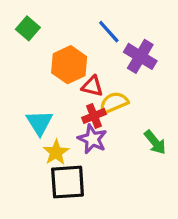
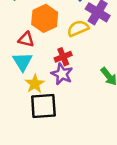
red triangle: (92, 86) -> (26, 39), moved
yellow semicircle: (114, 103) -> (78, 28), moved

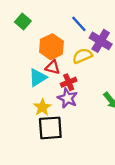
red triangle: (26, 39) -> (53, 67), moved
cyan triangle: (22, 62) -> (38, 78), moved, turned 30

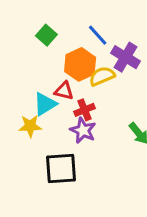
green square: (23, 22) -> (46, 35), moved
orange hexagon: (51, 47) -> (80, 64), moved
yellow star: (42, 107) -> (30, 126), moved, turned 30

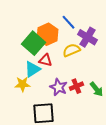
green square: (46, 35) -> (33, 43), moved, size x1.6
orange hexagon: (80, 64) -> (47, 34), moved
red cross: (84, 110) -> (76, 86), moved

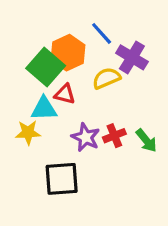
cyan triangle: (32, 69) -> (44, 109), turned 30

